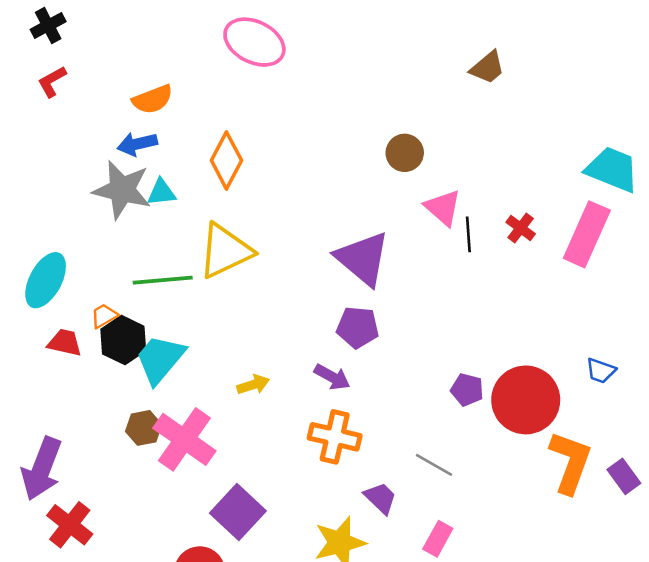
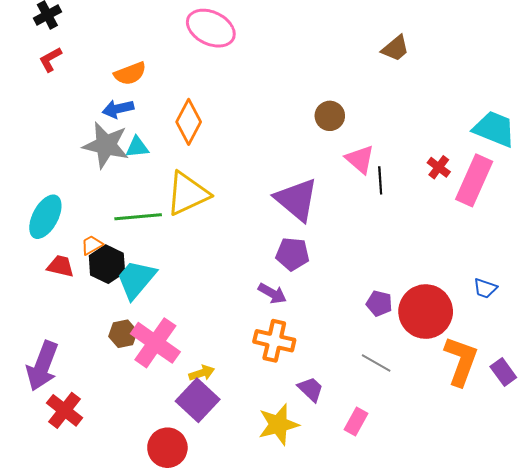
red cross: (521, 228) -> (439, 167), moved
yellow arrow: (253, 385) -> (202, 373), moved
gray line: (434, 465) -> (376, 363), moved

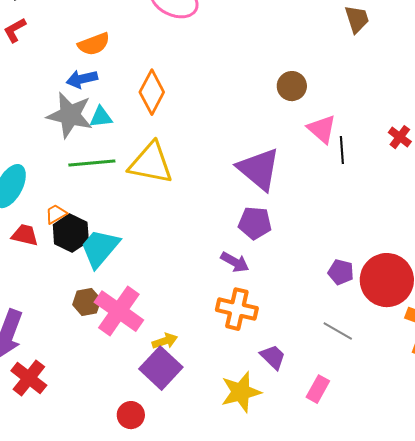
brown trapezoid: (395, 48) -> (357, 19), turned -68
yellow triangle: (188, 194) -> (151, 163), turned 36
green line: (138, 217) -> (92, 163), moved
red circle: (167, 448) -> (131, 415), size x0.7

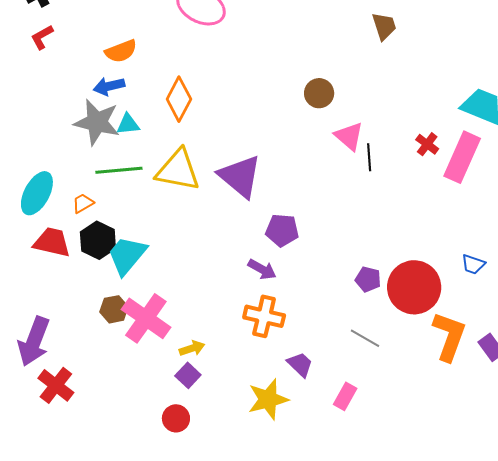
purple triangle: (259, 169) -> (240, 176), moved
orange trapezoid: (56, 214) -> (83, 203), moved
red trapezoid: (25, 235) -> (52, 242), size x1.4
purple square: (161, 368) -> (188, 375), size x0.6
red circle: (131, 415) -> (176, 418), moved

